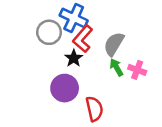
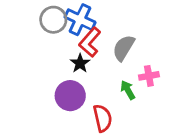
gray circle: (49, 32) -> (53, 20), moved
green arrow: (116, 67) -> (128, 90), moved
pink cross: (137, 70) -> (149, 76), turned -30

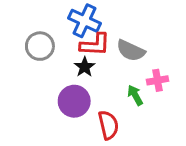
gray circle: (53, 20) -> (40, 46), moved
red L-shape: (90, 42) -> (95, 45), turned -128
gray semicircle: (124, 48) -> (131, 51), turned -96

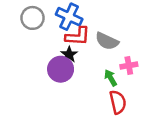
gray circle: (40, 46) -> (33, 18), moved
purple circle: (74, 101) -> (61, 69), moved
red semicircle: (108, 125) -> (118, 102), moved

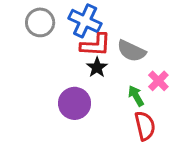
black star: (69, 55) -> (97, 67), moved
pink cross: (129, 66) -> (158, 81), turned -35
purple circle: (61, 69) -> (75, 103), moved

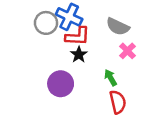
gray circle: (40, 22) -> (46, 23), moved
gray semicircle: (131, 51) -> (118, 27), moved
pink cross: (158, 81) -> (127, 51), moved

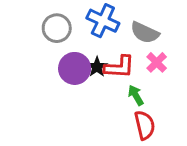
blue cross: (69, 17) -> (103, 21), moved
red L-shape: (78, 36) -> (119, 67), moved
purple circle: (61, 84) -> (75, 68), moved

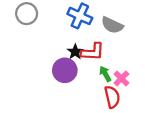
gray circle: (57, 28) -> (27, 14), moved
pink cross: (157, 62) -> (121, 78), moved
purple circle: (75, 68) -> (65, 70), moved

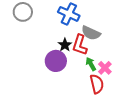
gray semicircle: (112, 25) -> (91, 33), moved
red L-shape: (93, 52) -> (80, 45), turned 105

